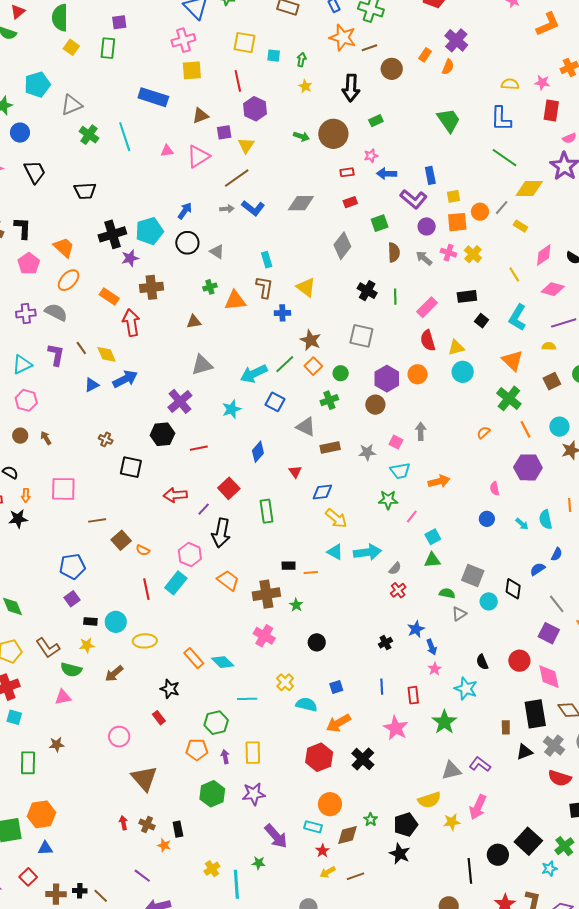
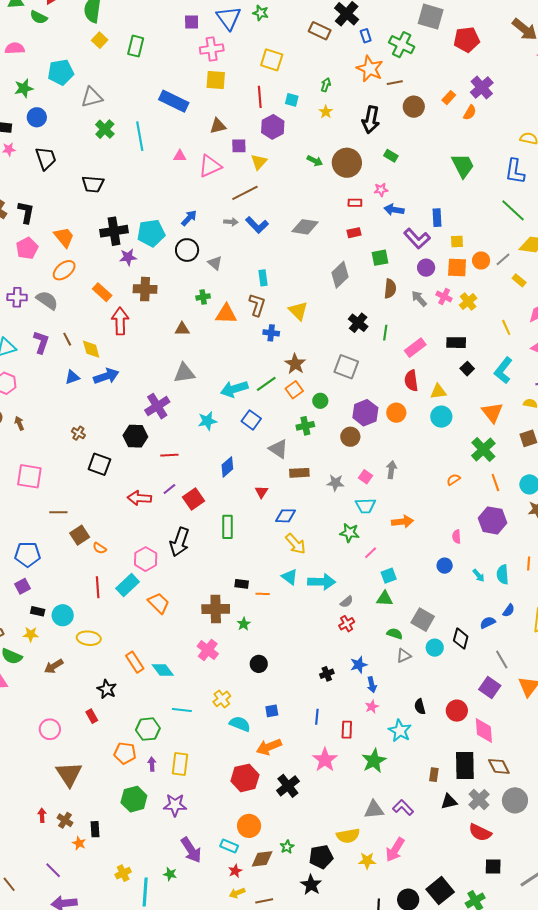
purple square: (119, 22) -> (192, 22), moved
cyan square: (274, 56) -> (292, 100), moved
green rectangle: (376, 121) -> (391, 156), turned 48
purple line: (204, 509) -> (169, 489), moved
orange trapezoid: (228, 580) -> (159, 603), moved

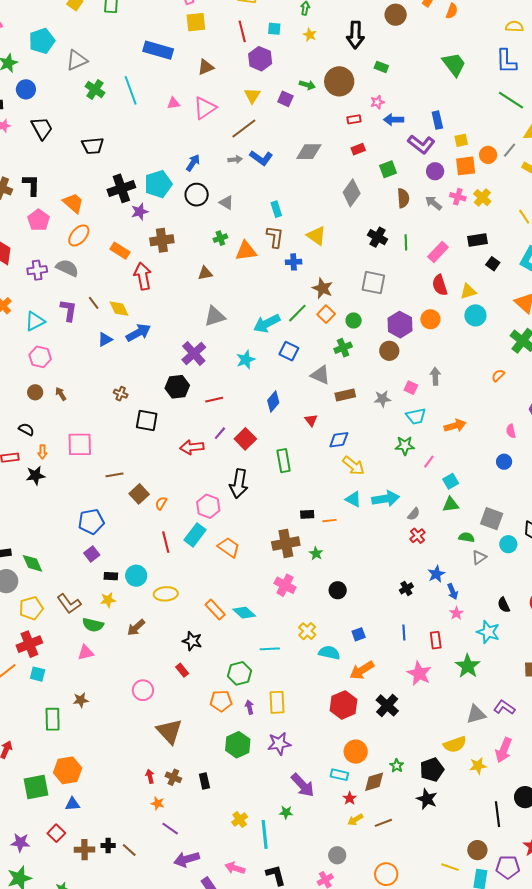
purple square: (239, 146) -> (285, 99), moved, turned 35
orange semicircle: (100, 548) -> (161, 503), turned 96
orange star: (79, 843) -> (158, 803), moved

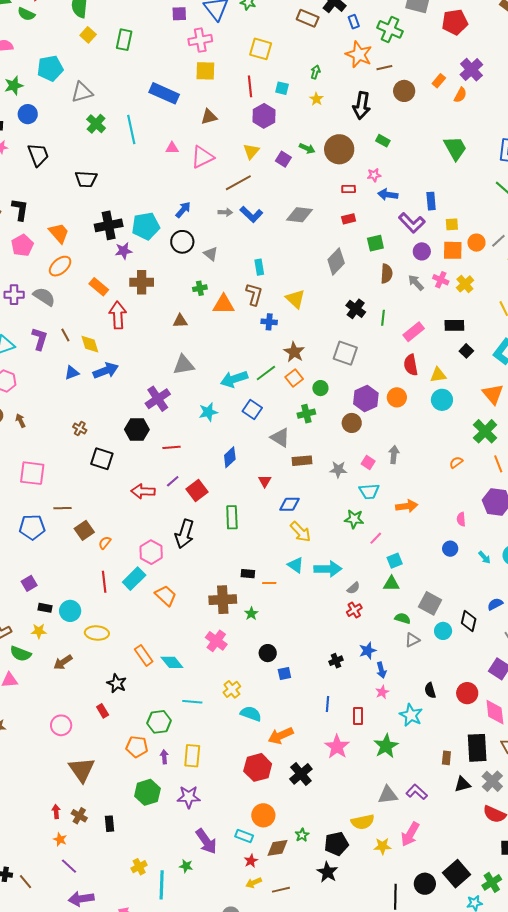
blue pentagon: (91, 522) -> (32, 527), moved
blue square: (359, 634) -> (284, 673), moved

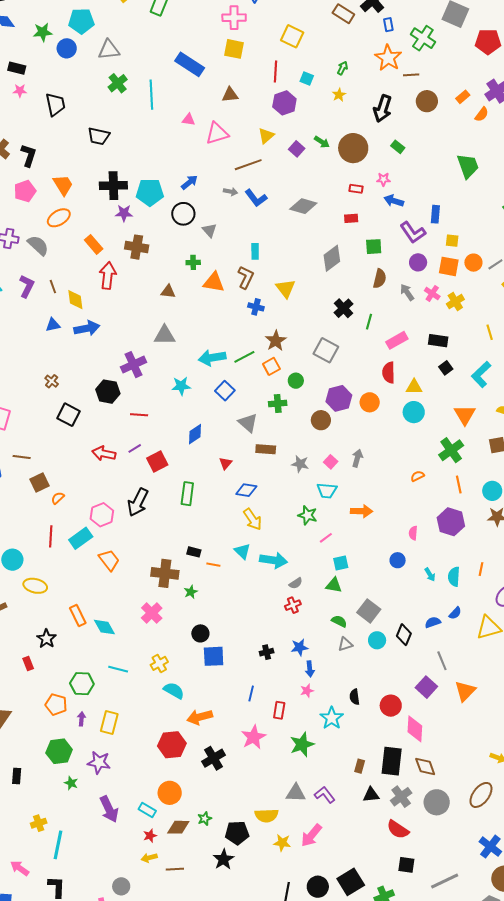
blue circle: (28, 114) -> (67, 48), moved
blue square: (284, 673) -> (214, 656), size x1.6
green star: (186, 866) -> (71, 783), moved

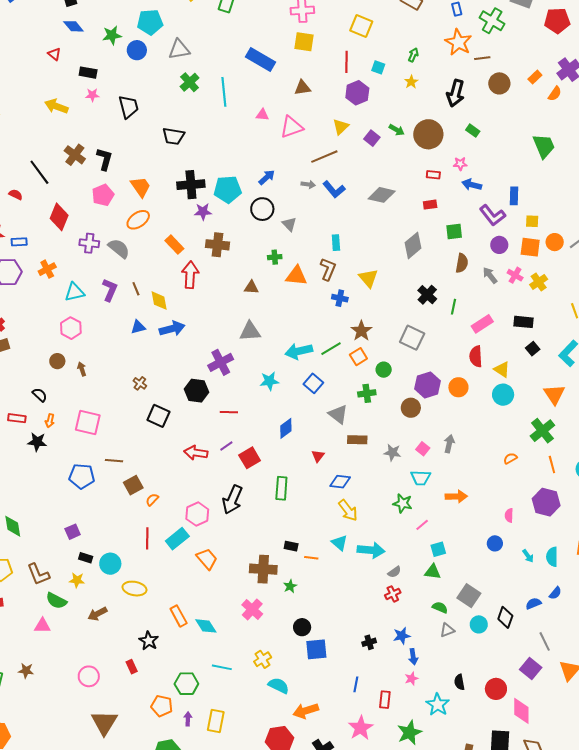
yellow triangle: (414, 387) -> (502, 369), turned 36

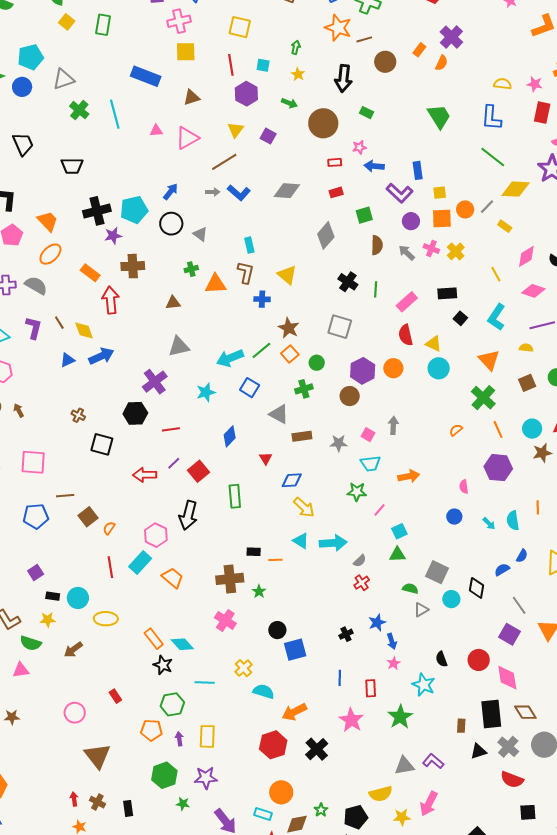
green arrow: (397, 130) -> (289, 103), moved
black star: (149, 641) -> (163, 665), moved

